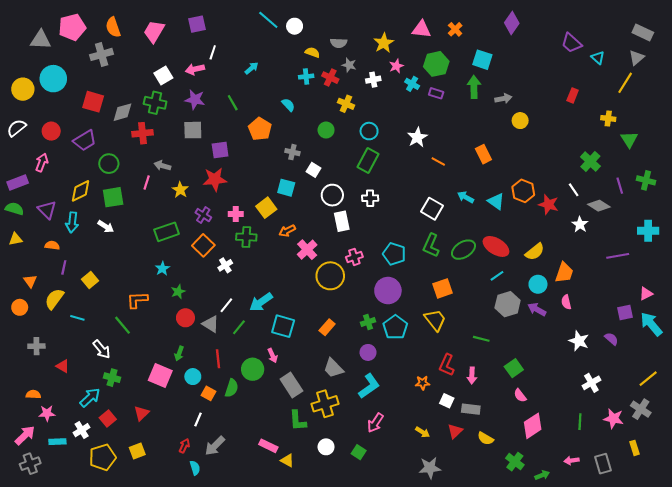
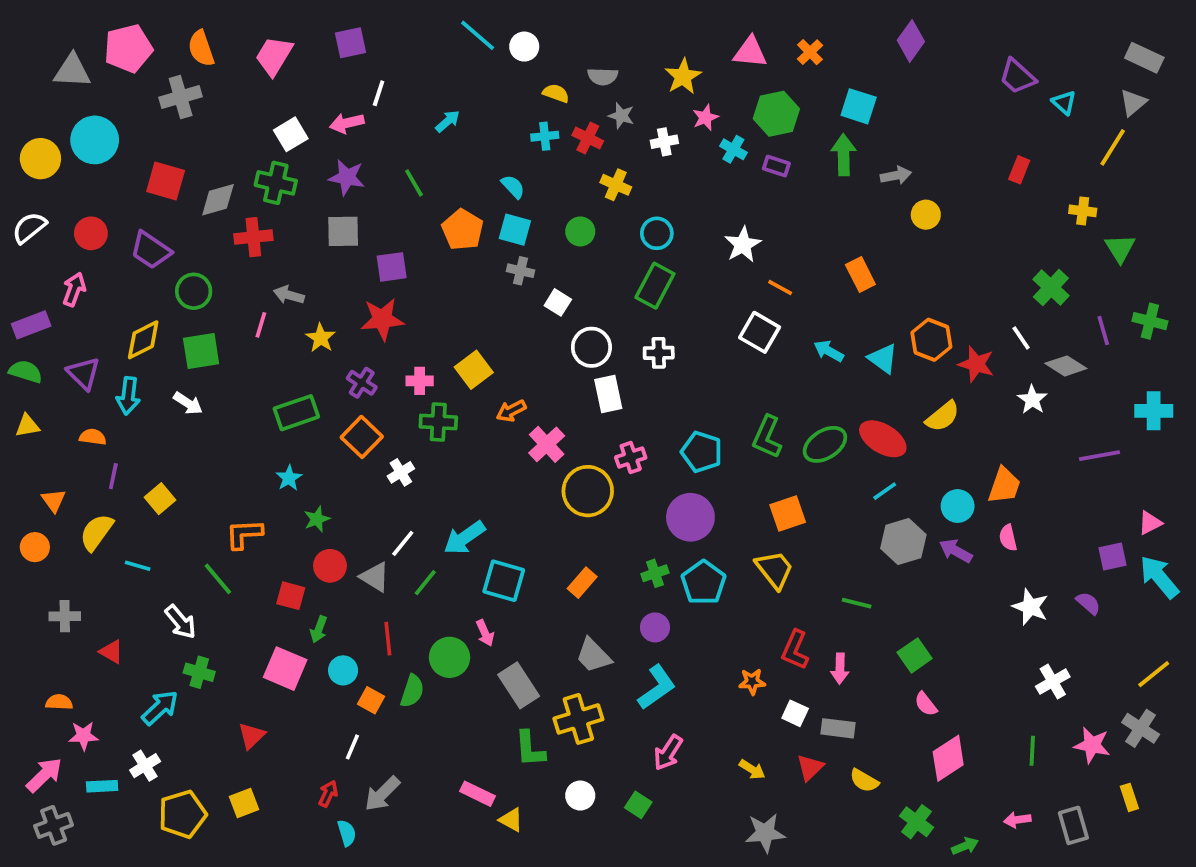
purple trapezoid: (85, 141) -> (151, 250), turned 65
cyan square: (286, 188) -> (515, 230), moved
white square: (432, 209) -> (760, 332), moved
yellow semicircle: (535, 252) -> (943, 416), moved
red square: (108, 419) -> (291, 596), moved, turned -35

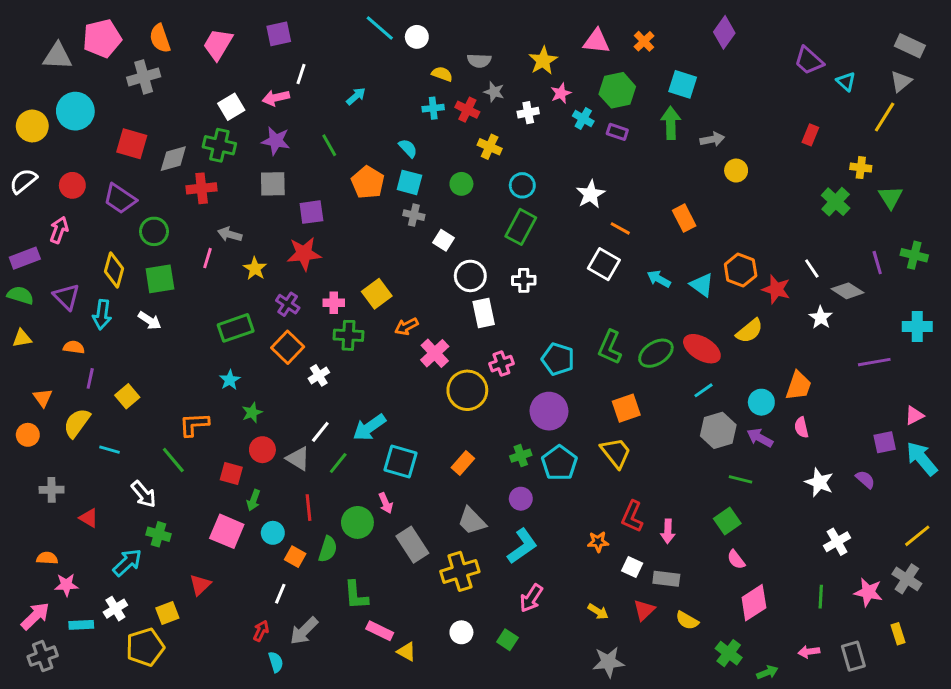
green cross: (1051, 287) -> (836, 202), moved
yellow diamond: (143, 340) -> (114, 270), turned -48
green line: (857, 603) -> (741, 479), moved
green L-shape: (530, 749) -> (356, 595), moved
yellow square: (244, 803) -> (167, 613), moved

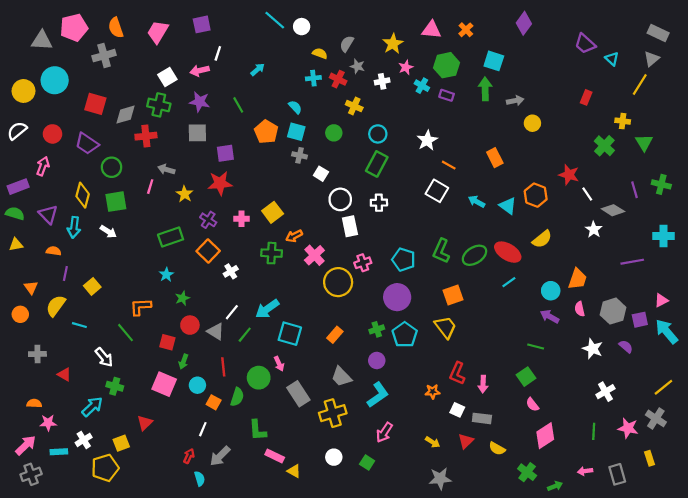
gray semicircle: (479, 61) -> (347, 44), turned 119
red star: (776, 289) -> (569, 175), moved
green cross: (349, 335) -> (272, 253), moved
gray hexagon: (718, 430) -> (613, 311), moved

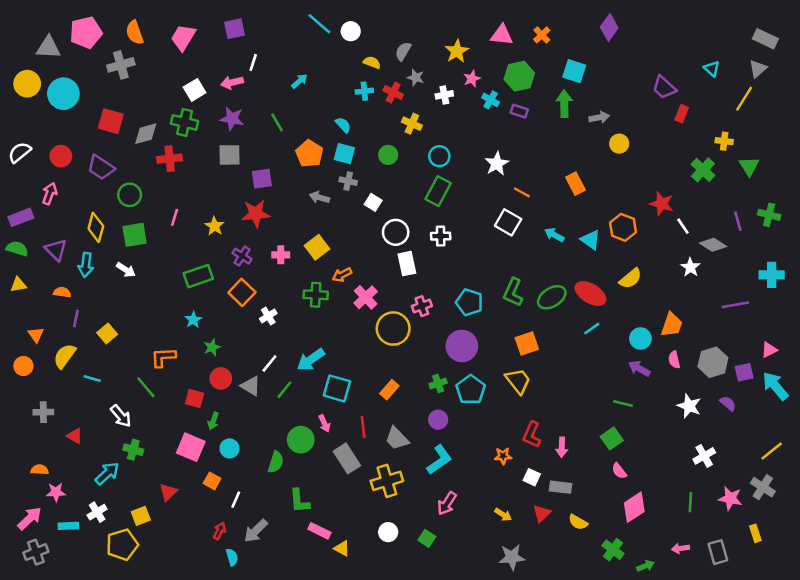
purple trapezoid: (585, 44) -> (664, 87), moved
yellow circle: (24, 91) -> (27, 84), moved
gray arrow: (166, 169) -> (319, 197), moved
red line: (223, 367) -> (363, 427), moved
orange square: (214, 402) -> (212, 481), moved

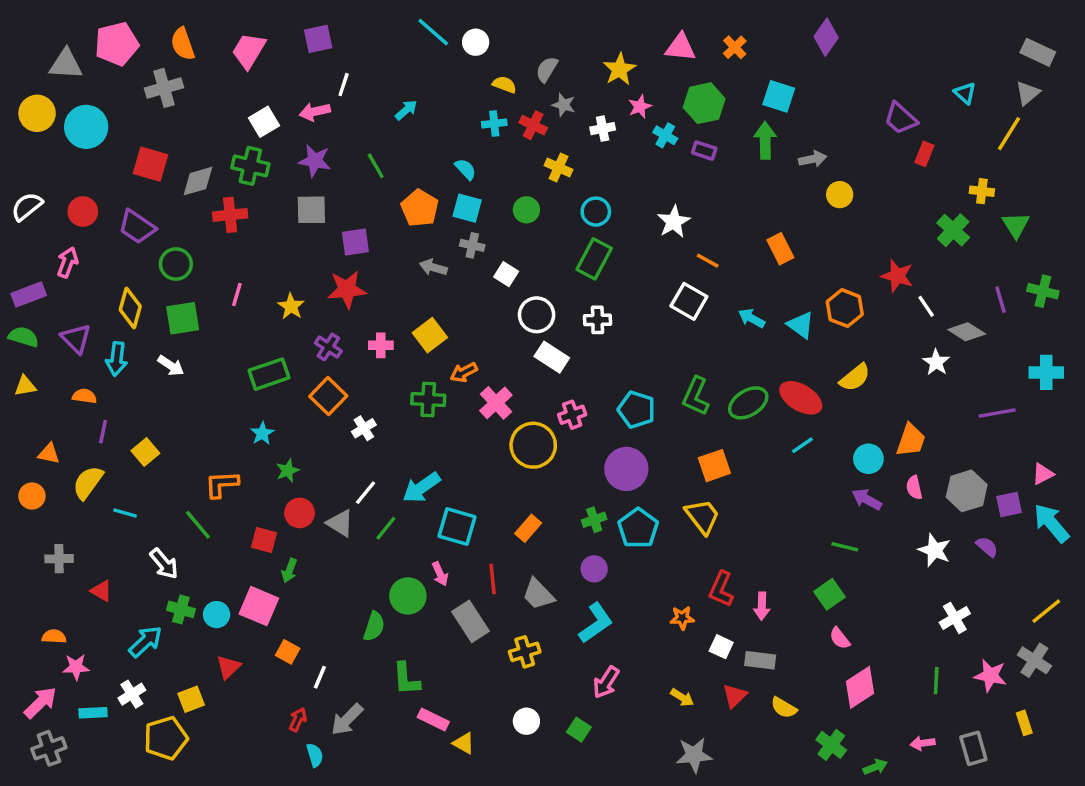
white rectangle: (407, 264) -> (552, 357), turned -45
orange triangle: (36, 335) -> (49, 454), turned -42
cyan circle: (229, 448) -> (217, 615), moved
yellow cross: (387, 481) -> (525, 652), size x0.7

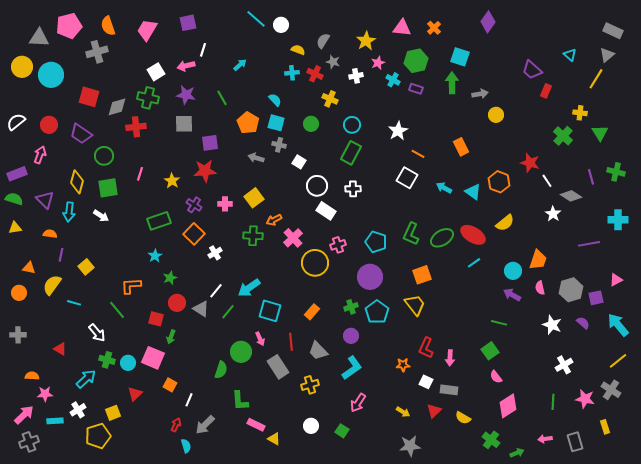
cyan arrow: (1051, 523) -> (618, 325), moved
gray cross: (59, 559) -> (18, 335), moved

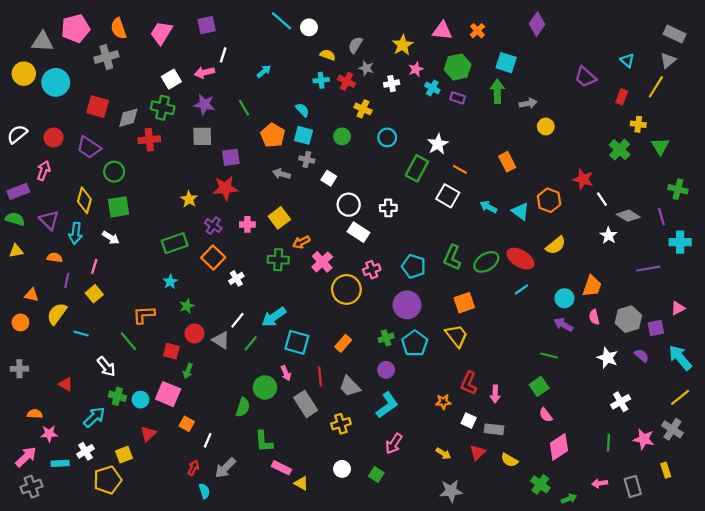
red rectangle: (546, 91) -> (622, 97), moved
green rectangle: (351, 153) -> (417, 168), moved
pink line: (140, 174) -> (94, 266), moved
purple line: (591, 177) -> (661, 217), moved

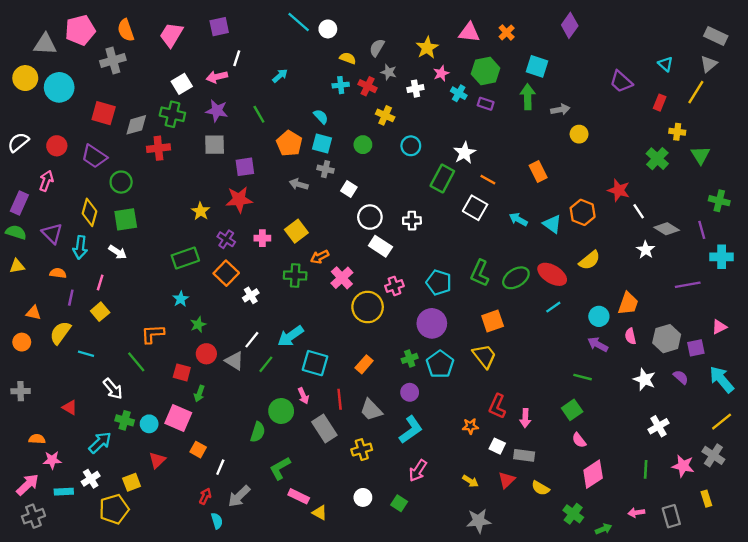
purple rectangle: (18, 191) -> (19, 203), turned -45
green L-shape: (264, 441) -> (280, 468), turned 65

